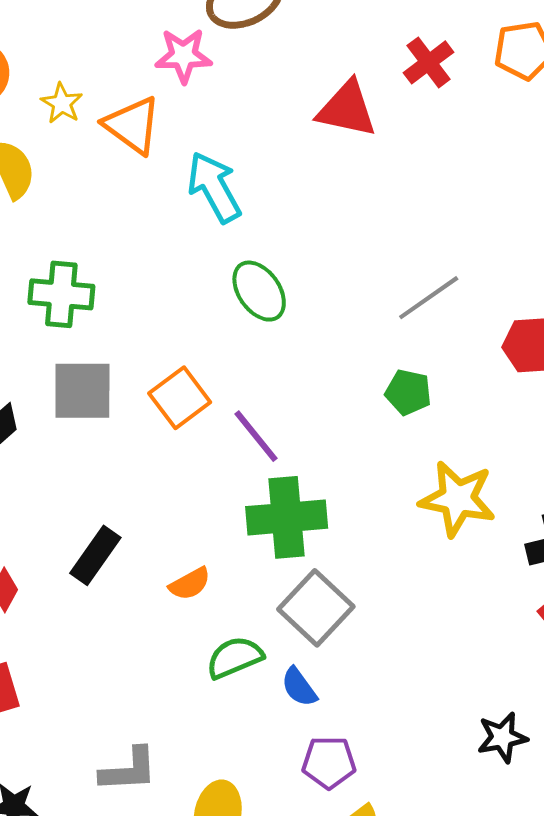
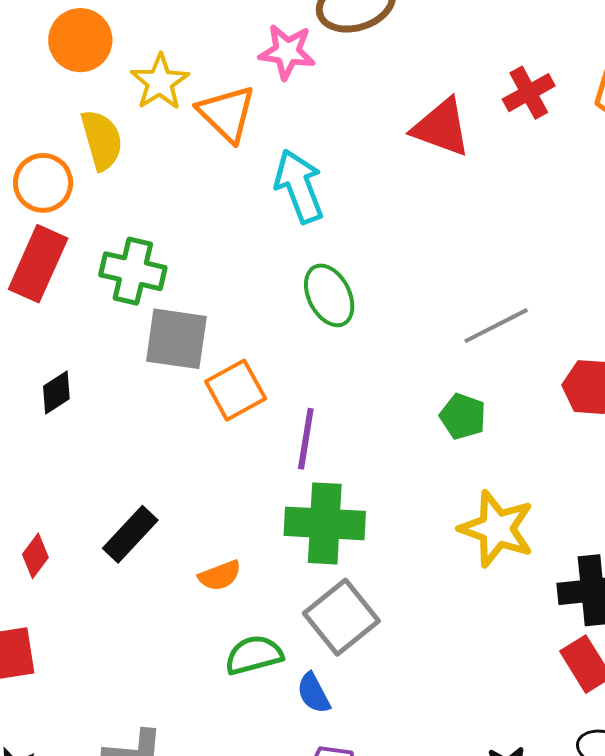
yellow star: (62, 103) -> (160, 82), size x1.4
gray square: (82, 391) -> (176, 339), moved
purple line: (256, 436) -> (306, 439), turned 40

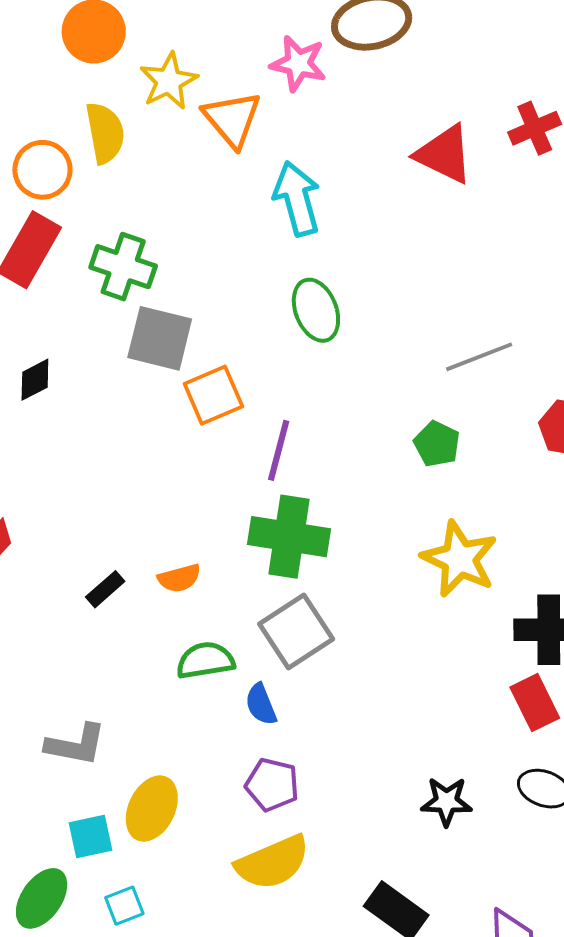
black rectangle: (130, 534) -> (105, 589), moved, size x0.7

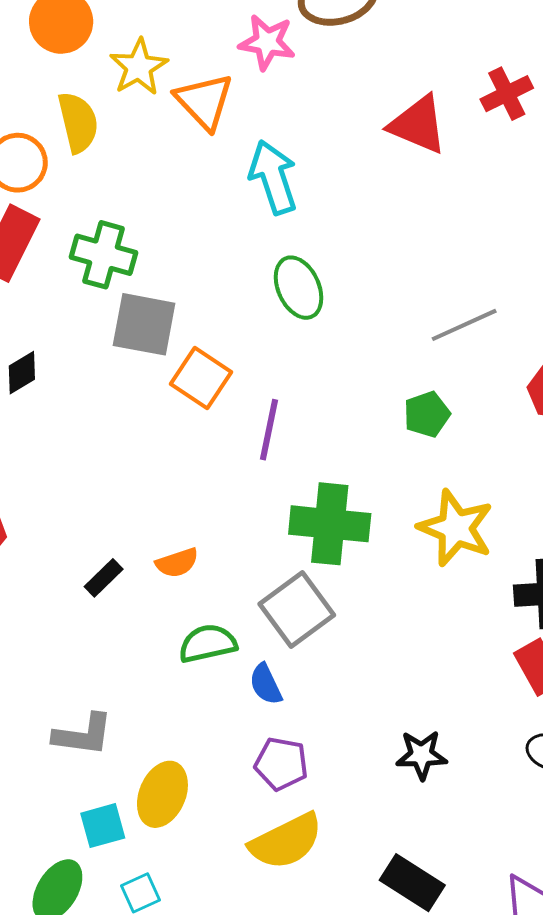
orange square: (213, 395) -> (201, 378), turned -30
green pentagon: (437, 444) -> (427, 414), turned 30
green cross: (289, 537) -> (330, 524), moved
black star: (446, 801) -> (421, 755), moved

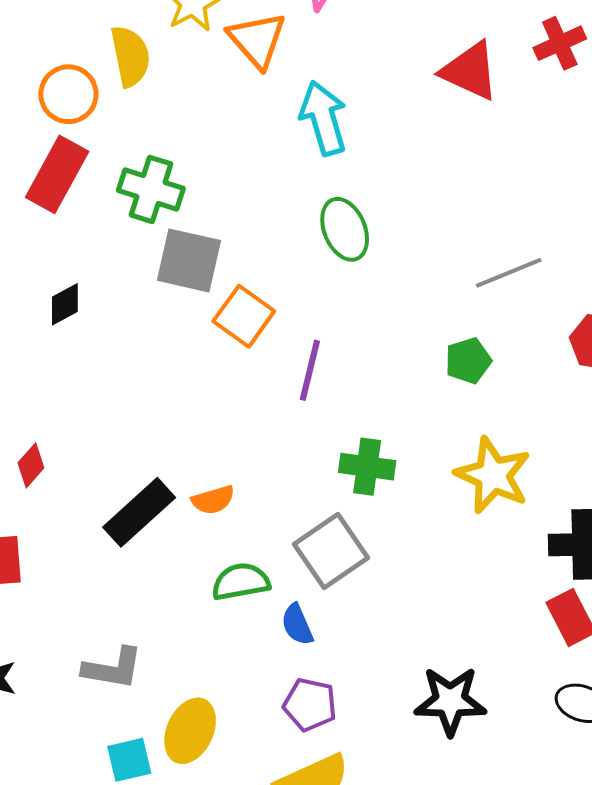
green cross: (330, 524) -> (367, 467), size x0.7
black rectangle: (104, 578) -> (139, 512), size x1.8
black star: (421, 755) -> (450, 701), size x1.4

